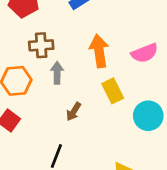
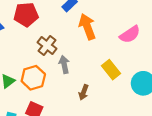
brown cross: (41, 45) -> (47, 45), turned -36
orange arrow: (99, 51) -> (87, 27), moved

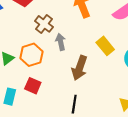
brown arrow: (84, 92) -> (80, 68), size x1.6

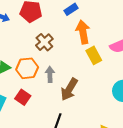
gray arrow: (61, 42) -> (50, 74), moved
yellow rectangle: (105, 46) -> (94, 55), moved

